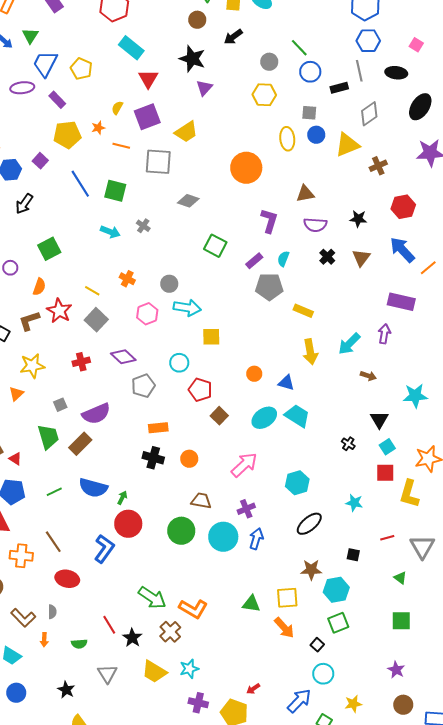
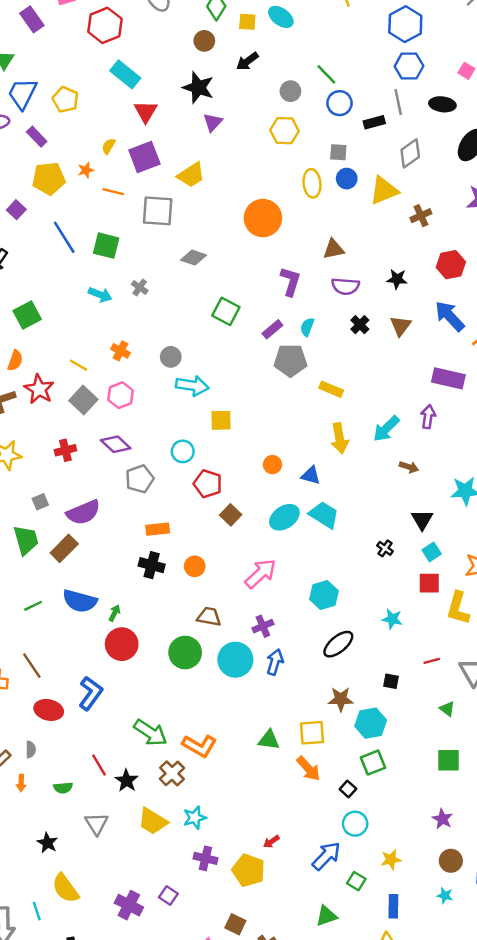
pink hexagon: (147, 314) -> (120, 395), moved
blue L-shape: (104, 549) -> (91, 693), moved

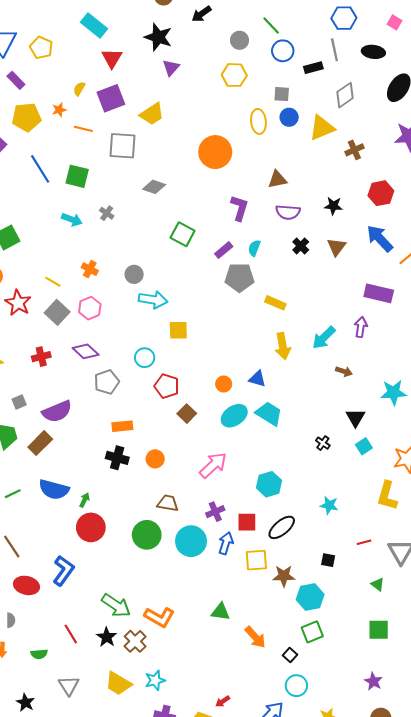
orange circle: (272, 465) -> (224, 384), moved
red square: (429, 583) -> (247, 522), moved
yellow square: (312, 733) -> (256, 560), moved
black star: (126, 781) -> (107, 637), moved

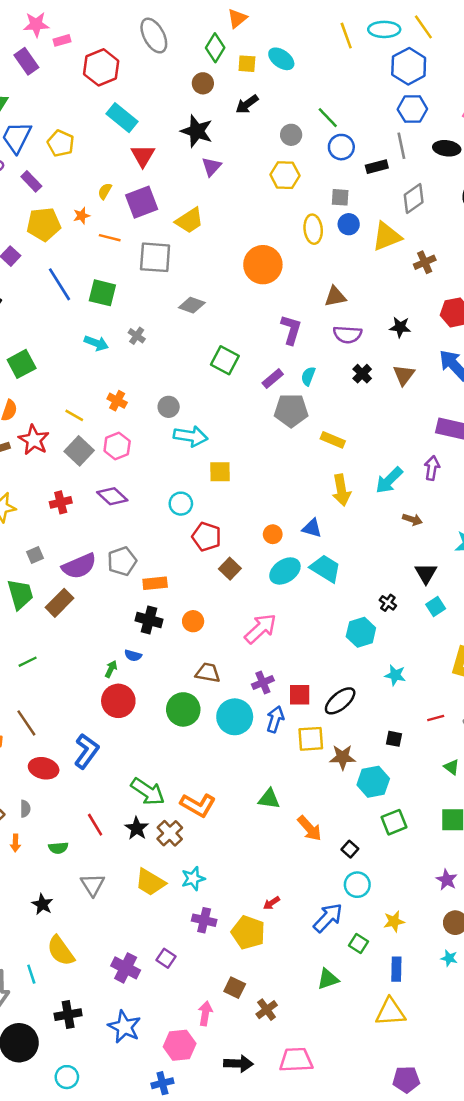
gray pentagon: (107, 382) -> (122, 561), moved
cyan hexagon: (269, 484) -> (361, 632), moved
blue semicircle: (54, 489) -> (133, 656), moved, size x0.5
green square: (312, 632) -> (394, 822), moved

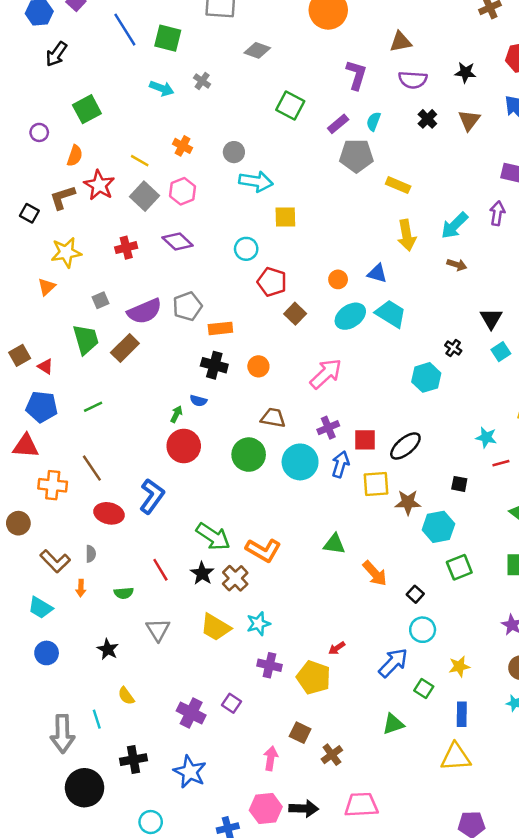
brown arrow: (412, 520) -> (457, 265), moved
cyan star: (395, 675) -> (486, 437), moved
yellow semicircle: (61, 951) -> (126, 696), size x0.6
pink hexagon: (180, 1045) -> (266, 809), moved
cyan circle: (67, 1077) -> (151, 822), moved

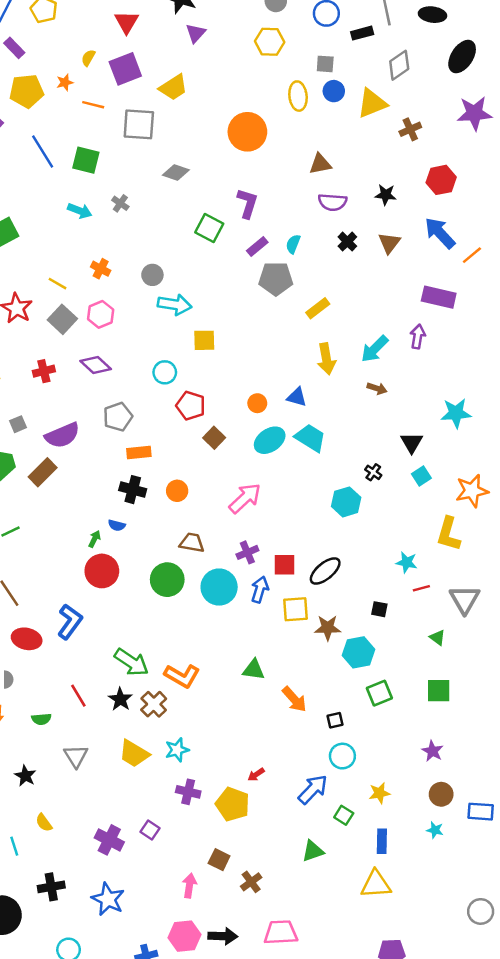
purple L-shape: (356, 75) -> (247, 203), moved
yellow rectangle: (398, 185) -> (318, 308), turned -60
gray pentagon: (187, 306) -> (118, 417), moved
black square: (415, 594) -> (335, 720), turned 35

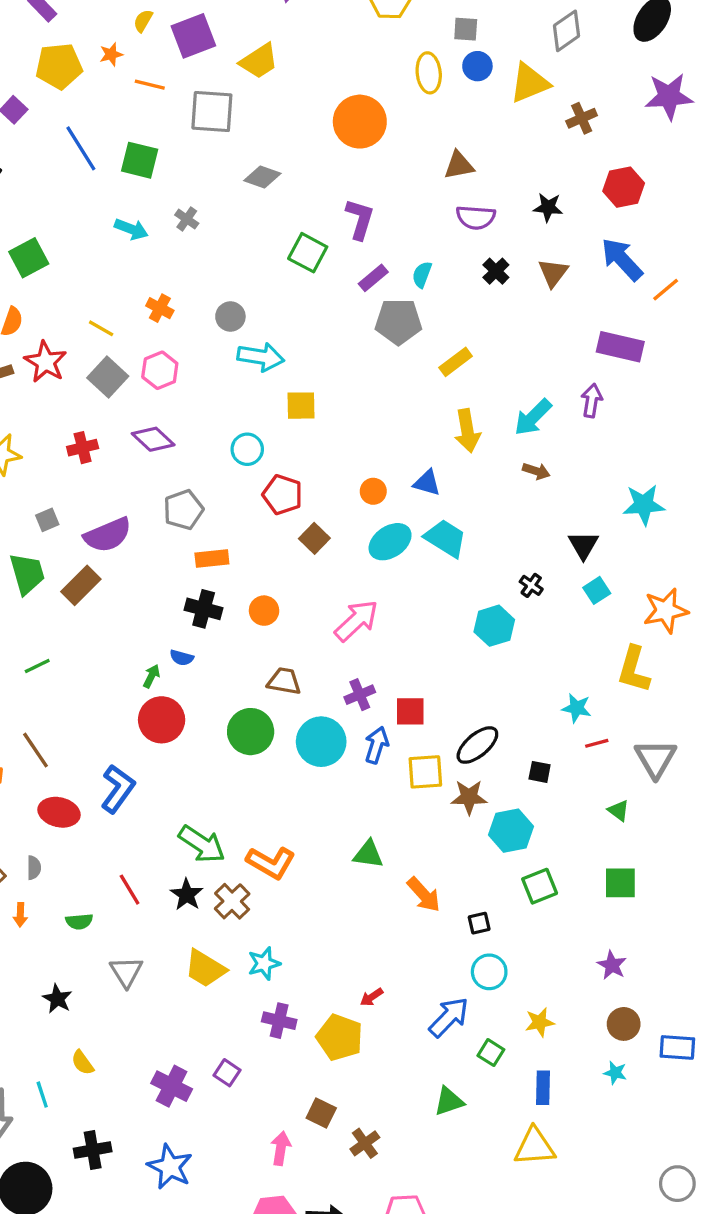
black ellipse: (325, 571) -> (477, 745), moved

